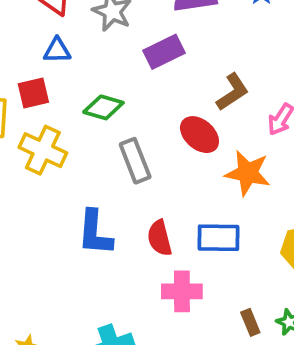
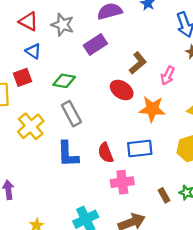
blue triangle: (57, 50) -> (33, 51), turned 42
yellow cross: (43, 150) -> (31, 126), moved, turned 32
gray rectangle: (135, 161) -> (71, 114), moved

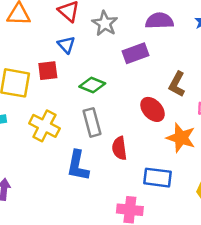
brown L-shape: (138, 63) -> (177, 84), turned 145
yellow cross: (31, 126) -> (44, 126), turned -36
red semicircle: (106, 153) -> (119, 148), moved

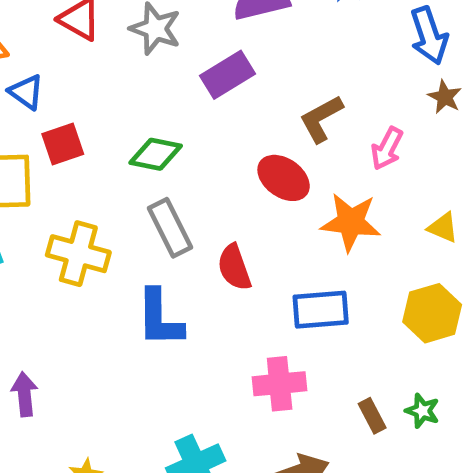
blue triangle: (66, 45) -> (26, 92), moved
brown L-shape: (177, 84) -> (321, 119), turned 45

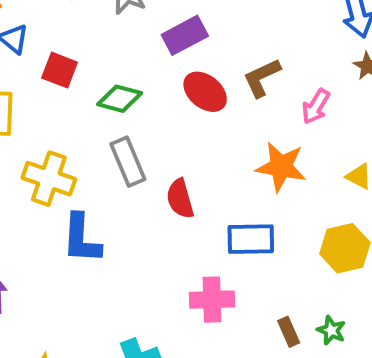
red square: (63, 144) -> (60, 70), moved, turned 36
red ellipse: (284, 178) -> (205, 92), moved
blue L-shape: (160, 318) -> (81, 239), moved

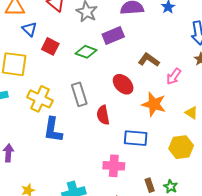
brown L-shape: (262, 78) -> (149, 60), turned 55
red ellipse: (205, 92) -> (123, 84), moved
green diamond: (120, 99) -> (86, 52), moved

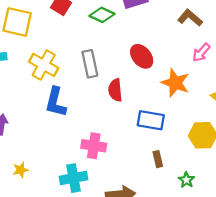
brown L-shape: (149, 60) -> (190, 18), moved
pink cross: (114, 166) -> (94, 146), moved
brown rectangle: (150, 185) -> (158, 159), moved

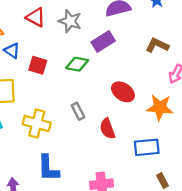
gray rectangle: (90, 64) -> (78, 111), size x0.7
blue L-shape: (56, 102) -> (48, 168), moved

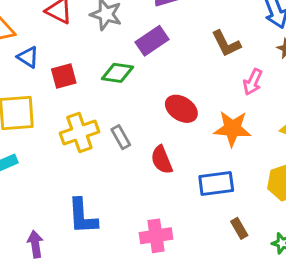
brown L-shape: (157, 45) -> (226, 44), turned -140
red square: (38, 65) -> (64, 76), turned -30
yellow cross: (37, 123) -> (79, 132), moved, turned -32

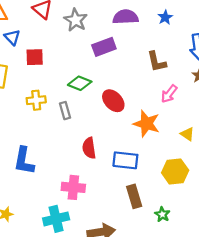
green diamond: (118, 73) -> (80, 83), moved
yellow cross: (79, 132) -> (36, 100), size x0.7
red semicircle: (162, 160) -> (89, 148), moved
brown rectangle: (239, 228) -> (134, 196), size x1.5

